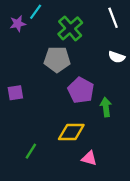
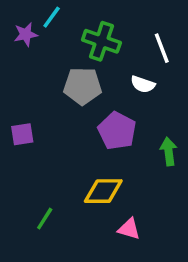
white line: (113, 18) -> (162, 48), moved
green cross: (70, 28) -> (101, 41), turned -30
white semicircle: (117, 57) -> (143, 84), moved
green arrow: (106, 107) -> (169, 151), moved

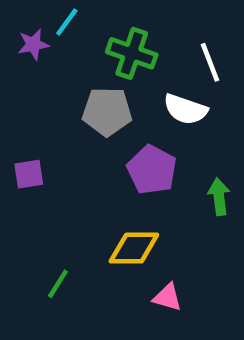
white semicircle: (143, 84) -> (185, 109), size x1.4

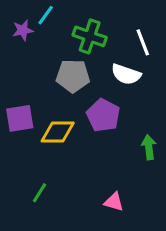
purple square: (29, 174) -> (20, 118), size x1.4
green arrow: (219, 197) -> (149, 147), moved
yellow diamond: (134, 248) -> (58, 132), moved

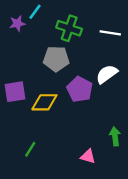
white line: (143, 42) -> (110, 33), turned -60
white semicircle: (126, 74) -> (107, 74), moved, turned 125
green arrow: (149, 147) -> (115, 136), moved

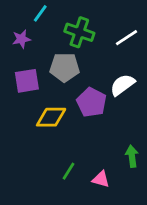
purple star: (17, 24) -> (21, 39), moved
white line: (110, 33) -> (127, 38), turned -42
purple square: (15, 92) -> (27, 81), moved
green line: (30, 149) -> (69, 171), moved

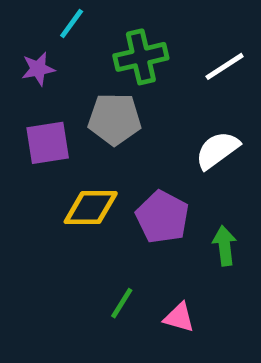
green cross: (79, 32) -> (141, 57), turned -32
purple pentagon: (91, 102) -> (162, 217), moved
green arrow: (132, 156) -> (225, 246), moved

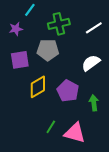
yellow diamond: (91, 207) -> (38, 87), turned -30
pink triangle: (179, 317) -> (75, 133), size x1.6

